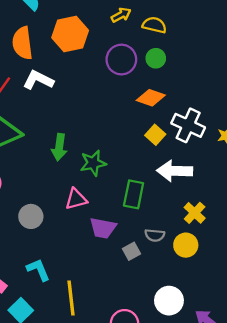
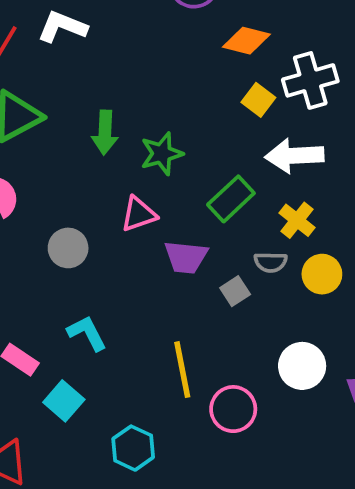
white cross: (188, 125) -> (310, 80), turned -36
green rectangle: (134, 194) -> (231, 199), turned 40
yellow cross: (195, 213) -> (297, 220), moved
yellow line: (71, 298) -> (182, 370), moved

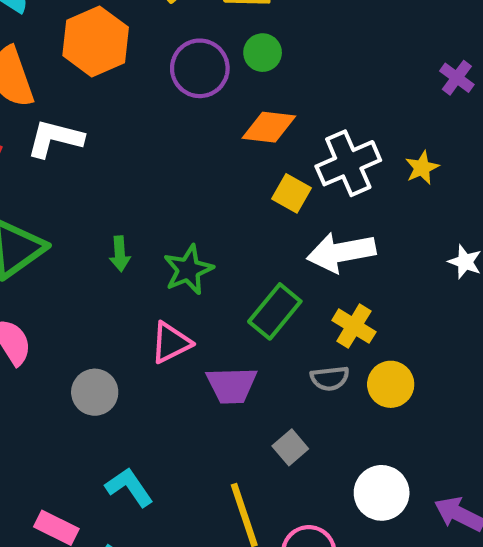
green arrow: (105, 132) -> (120, 254), size x0.7
gray square: (235, 291) -> (290, 447), moved

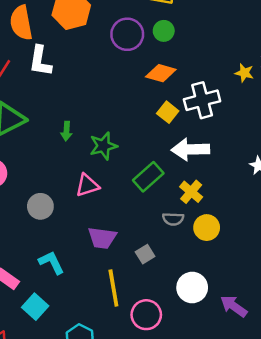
white L-shape: (55, 139) -> (40, 61), turned -104
yellow star: (422, 168) -> (244, 73), moved, turned 30
purple trapezoid: (232, 385) -> (102, 238), moved

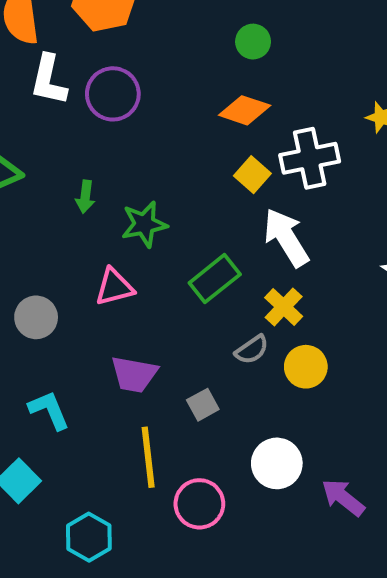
purple circle: (127, 34) -> (113, 94), moved
white arrow: (190, 149) -> (286, 238), turned 57
gray semicircle: (173, 219) -> (252, 350), turned -40

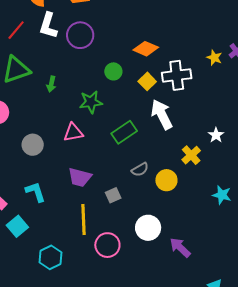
green circle: (253, 42) -> (113, 71), moved
green arrow: (85, 197) -> (51, 84), moved
yellow cross: (284, 307) -> (191, 155), moved

